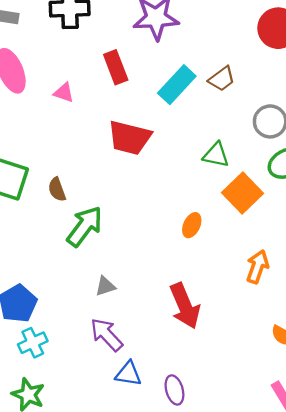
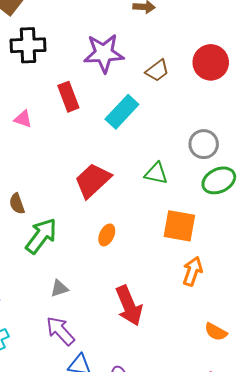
brown trapezoid: (222, 79) -> (157, 70), moved
red trapezoid: (130, 138) -> (93, 180), moved, turned 123
orange square: (242, 193) -> (179, 226), moved, turned -36
orange ellipse: (192, 225) -> (107, 235), moved

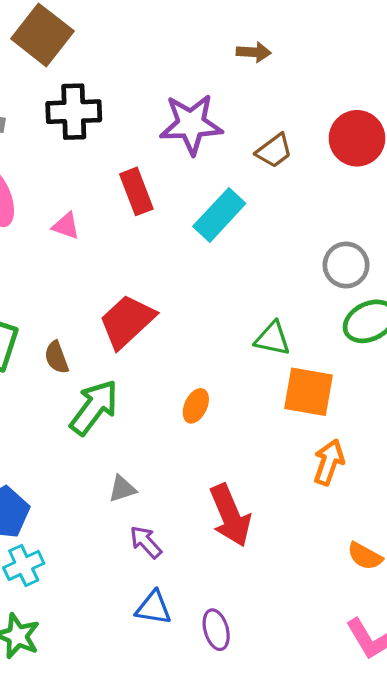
green triangle: (156, 173) -> (272, 339), moved
red trapezoid: (93, 180) -> (127, 321), moved
purple arrow: (60, 331) -> (146, 542), moved, size x0.7

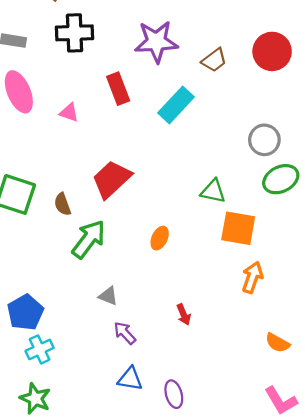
gray triangle: (122, 489) -> (108, 296), turned 40
red arrow: (230, 515) -> (184, 314), size x0.5

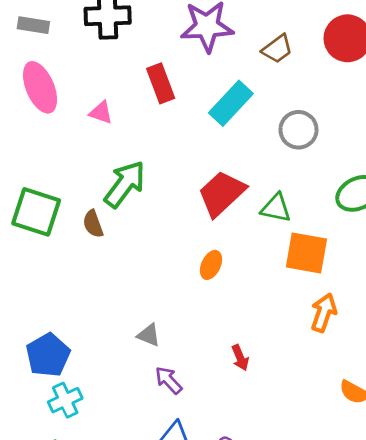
gray circle: (264, 140) -> (298, 130), moved
red trapezoid: (112, 179) -> (222, 193), moved
green arrow: (89, 239) -> (125, 184), moved

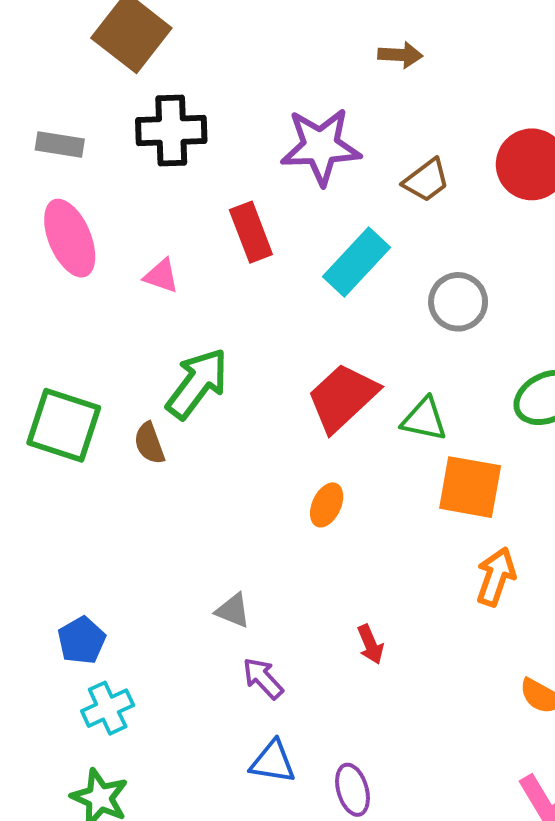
blue pentagon: (48, 355) -> (82, 640), size x0.7

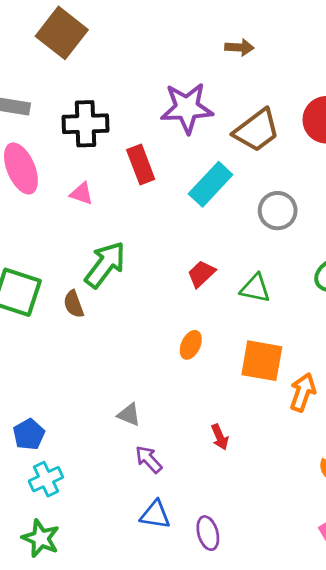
black cross: (171, 131) -> (85, 124), moved
brown trapezoid: (426, 180) -> (257, 130), size x1.5
red trapezoid: (343, 397) -> (201, 274), size x0.6
orange square: (470, 487) -> (262, 361), moved

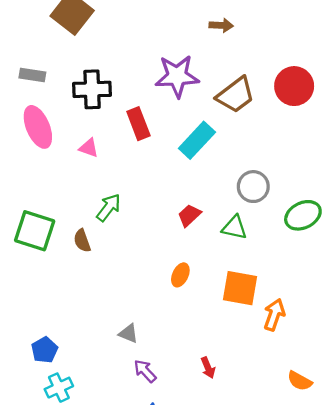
gray circle: (278, 211) -> (253, 187), moved
green arrow: (105, 265) -> (109, 208), size x0.7
red arrow: (220, 437) -> (208, 368), moved

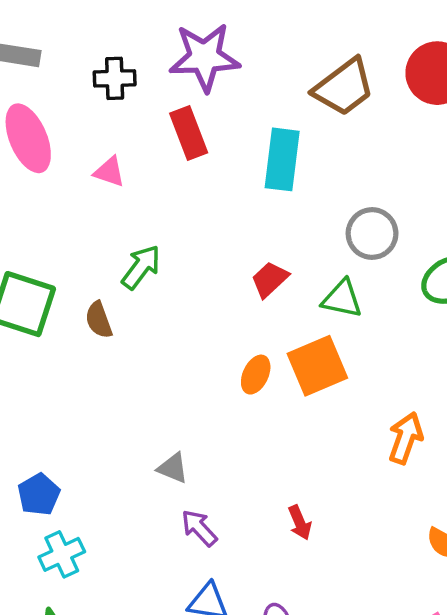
purple star: (177, 76) -> (205, 57), moved
black cross: (92, 89) -> (115, 78), size x0.7
cyan rectangle: (197, 140) -> (282, 159), turned -36
orange square: (240, 288) -> (317, 366), moved, turned -33

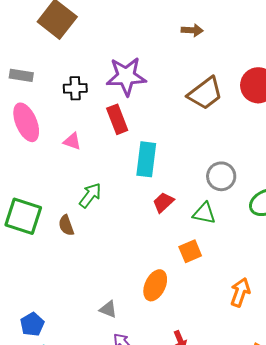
cyan rectangle: (282, 159) -> (146, 159), moved
orange square: (317, 366) -> (190, 251), size x0.7
orange ellipse: (256, 375) -> (155, 285), moved, size x1.4

